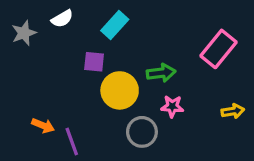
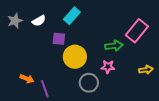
white semicircle: (62, 19) -> (39, 21), moved
green arrow: (161, 73) -> (114, 46), moved

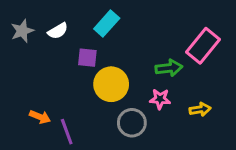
yellow arrow: (146, 70) -> (200, 109), moved

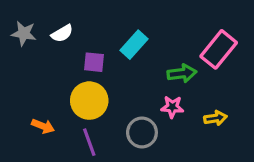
cyan rectangle: (107, 23) -> (134, 45), moved
gray star: (22, 31) -> (24, 33), turned 30
yellow circle: (111, 84) -> (89, 101), moved
purple line: (67, 132) -> (89, 142), moved

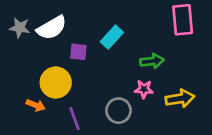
white semicircle: (62, 33) -> (52, 28), size x1.6
pink rectangle: (219, 49) -> (183, 20), moved, turned -44
yellow circle: (89, 101) -> (56, 83), moved
yellow arrow: (215, 118) -> (180, 99), size x1.5

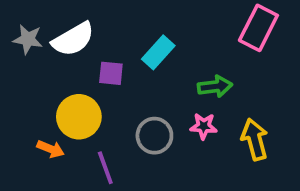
pink rectangle: (183, 20) -> (258, 28), turned 32
yellow arrow: (180, 99) -> (255, 139), turned -96
gray circle: (119, 111) -> (154, 136), moved

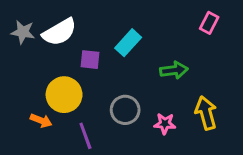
pink rectangle: (258, 28) -> (209, 23), size x0.6
pink star: (204, 126) -> (165, 124), moved

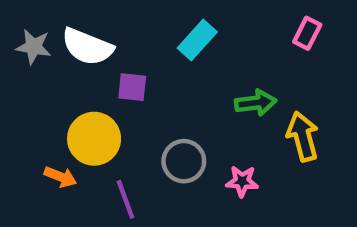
white semicircle: (59, 32) -> (87, 47), turned 52
cyan rectangle: (128, 43) -> (197, 40), moved
yellow arrow: (206, 113) -> (303, 136), moved

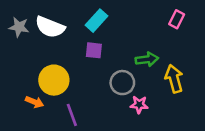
cyan rectangle: (197, 40) -> (97, 21), moved
purple square: (132, 87) -> (94, 50), moved
gray circle: (184, 161) -> (122, 83), moved

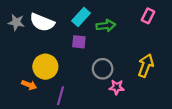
green arrow: (147, 59) -> (106, 26), moved
yellow arrow: (174, 79) -> (146, 66), turned 35
purple line: (72, 115) -> (60, 96), turned 36

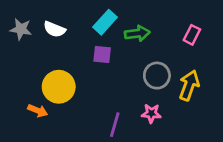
pink rectangle: (148, 16) -> (192, 35), moved
white semicircle: (42, 22) -> (54, 29), size x0.7
gray circle: (103, 69) -> (157, 76), moved
purple line: (60, 96) -> (115, 125), moved

